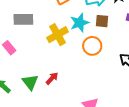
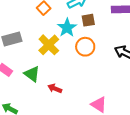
red arrow: (52, 78) -> (55, 88), turned -96
green triangle: (30, 82) -> (32, 74), moved

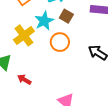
brown square: (88, 20) -> (66, 16), turned 32

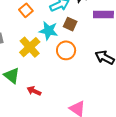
cyan star: (44, 21) -> (48, 31), turned -30

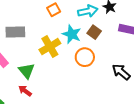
red arrow: (34, 91) -> (25, 91), moved

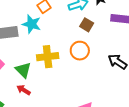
cyan star: (72, 34) -> (32, 24), moved
yellow cross: (50, 47) -> (48, 57), moved, turned 30

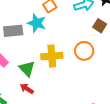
brown square: (87, 25) -> (100, 26), moved

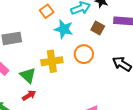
cyan star: (37, 23) -> (64, 29), moved
red arrow: (27, 89) -> (29, 95), turned 120

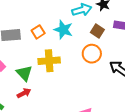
orange square: (47, 11) -> (38, 32), moved
orange circle: (84, 54) -> (92, 54), moved

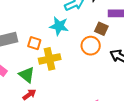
brown square: (97, 31) -> (101, 29), moved
orange square: (38, 32) -> (34, 43), moved, turned -32

